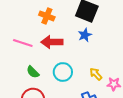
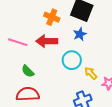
orange cross: (47, 16) -> (52, 17), moved
cyan circle: (63, 72) -> (72, 60), moved

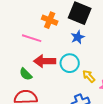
red arrow: (47, 41) -> (45, 61), moved
pink line: (18, 42) -> (32, 38), moved

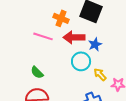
blue star: (78, 37) -> (95, 44), moved
red arrow: (45, 61) -> (74, 37), moved

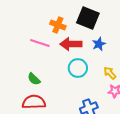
blue star: (95, 44) -> (99, 44), moved
yellow arrow: (100, 74) -> (110, 73), moved

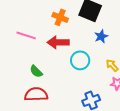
pink line: (40, 43) -> (26, 35), moved
red arrow: (71, 44) -> (58, 42), moved

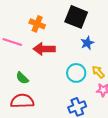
orange cross: (60, 17) -> (37, 24), moved
cyan circle: (80, 60) -> (76, 73), moved

